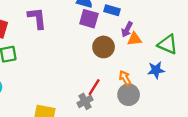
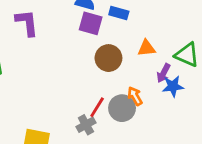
purple arrow: (127, 29) -> (164, 73), moved
gray circle: (129, 95) -> (122, 108), moved

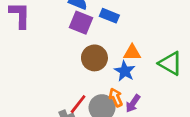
purple arrow: (164, 73) -> (133, 103), moved
blue star: (173, 86) -> (125, 71), moved, turned 30

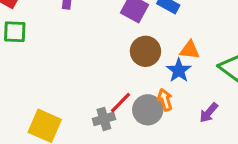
purple arrow: (133, 103) -> (209, 113), moved

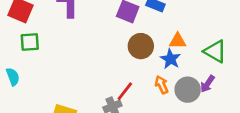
gray circle: (148, 110) -> (188, 90), moved
purple arrow: (209, 113) -> (207, 84), moved

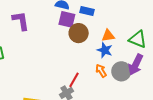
brown circle: (141, 46) -> (79, 33), moved
purple arrow: (207, 84) -> (136, 65), size x1.5

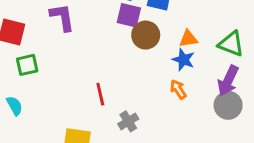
gray circle: (121, 71) -> (228, 105), moved
red line: (74, 80) -> (100, 94), moved, turned -42

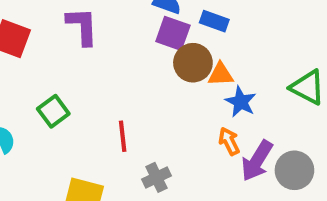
orange triangle: (188, 39) -> (221, 74), moved
green square: (27, 65) -> (53, 111), moved, turned -30
purple arrow: (228, 81) -> (257, 161), moved

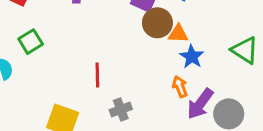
green square: (53, 111) -> (31, 42), moved

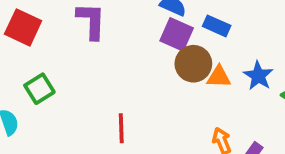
blue star: (192, 57) -> (258, 76), moved

